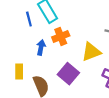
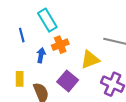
blue line: (29, 19) -> (22, 35), moved

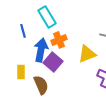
blue arrow: (41, 55) -> (41, 50), size x1.6
purple square: (68, 81) -> (53, 62), moved

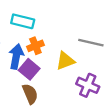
cyan rectangle: (47, 17) -> (23, 21), turned -45
brown semicircle: (41, 85) -> (30, 94), moved

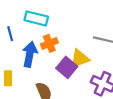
purple square: (29, 69) -> (67, 67), moved

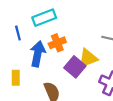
cyan rectangle: (36, 18) -> (44, 18), turned -35

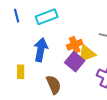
blue line: (18, 33) -> (17, 16), moved
orange cross: (57, 43) -> (75, 45), moved

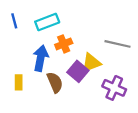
orange cross: (75, 45) -> (64, 44), moved
brown semicircle: (54, 85) -> (55, 82), moved

